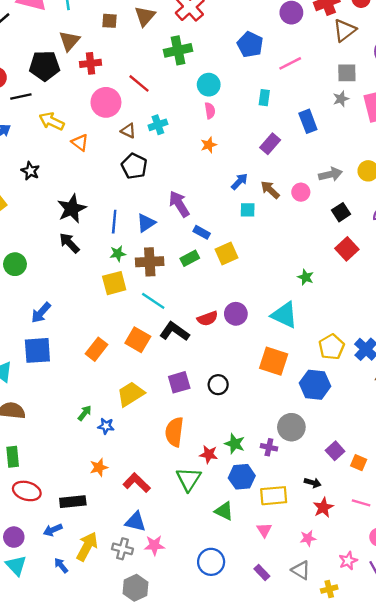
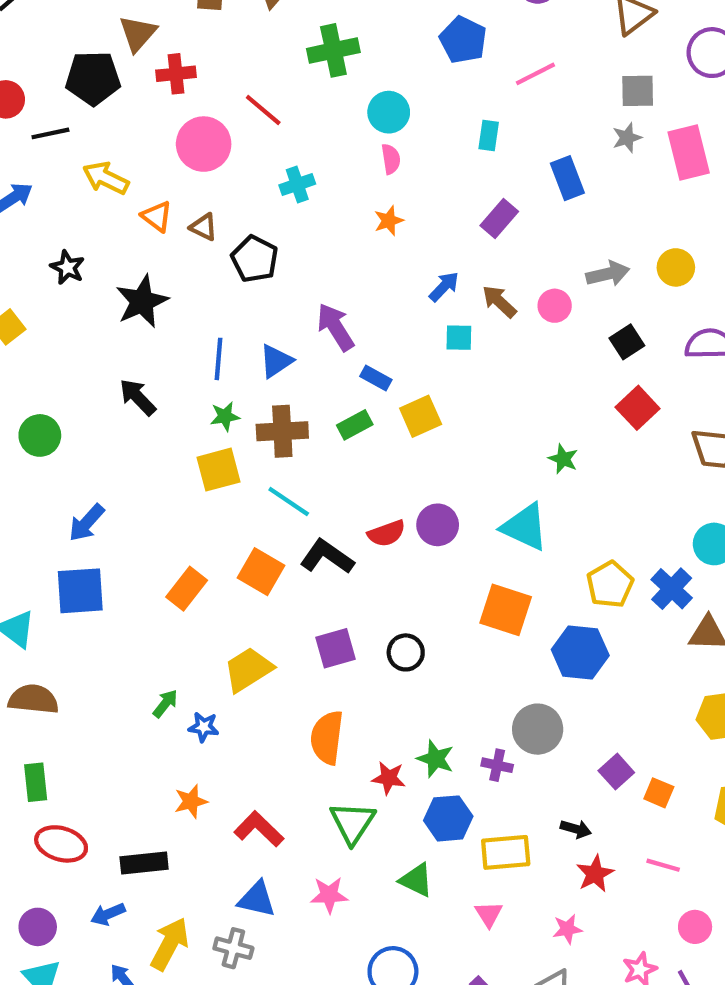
brown triangle: (128, 131) -> (204, 227), moved
black star: (72, 209) -> (142, 301), moved
pink star: (154, 545) -> (329, 895), moved

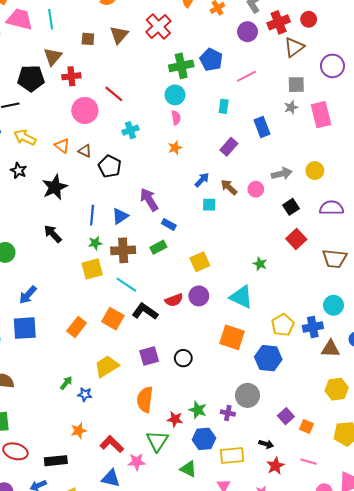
green cross: (333, 50) -> (181, 66), moved
yellow arrow: (106, 178) -> (25, 137), moved
yellow square: (421, 416) -> (200, 262), moved
blue cross: (672, 589) -> (313, 327), turned 36
pink star: (329, 895) -> (137, 462), moved

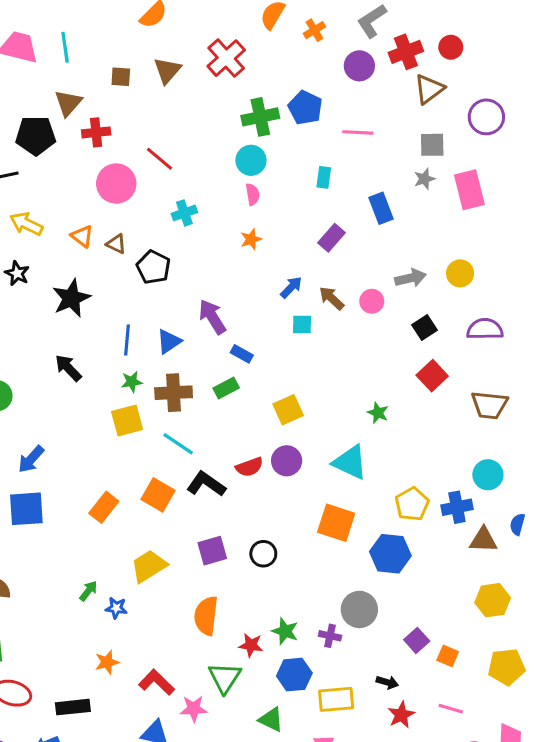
pink line: (246, 76) -> (358, 132), turned 30

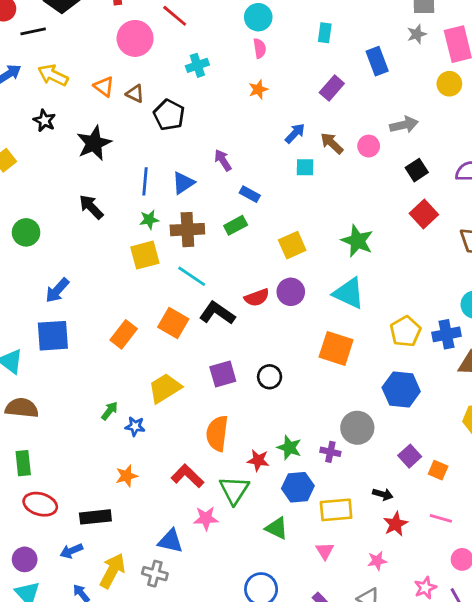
yellow circle: (460, 273) -> (449, 84), moved
purple arrow: (212, 317) -> (223, 160), size x0.7
green star: (378, 413) -> (357, 241), moved, size x1.6
blue hexagon: (390, 554) -> (401, 390), moved
red L-shape: (156, 682) -> (187, 476), moved

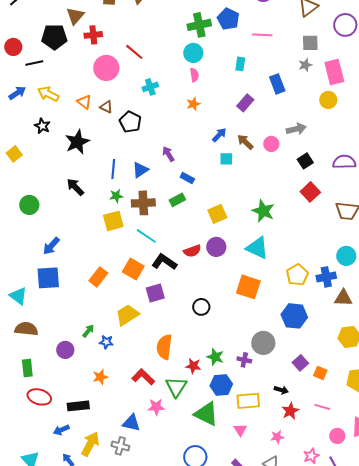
purple square: (223, 374) -> (155, 293), moved
green triangle: (277, 528) -> (206, 414), size x1.5
purple circle: (25, 559) -> (65, 350), moved

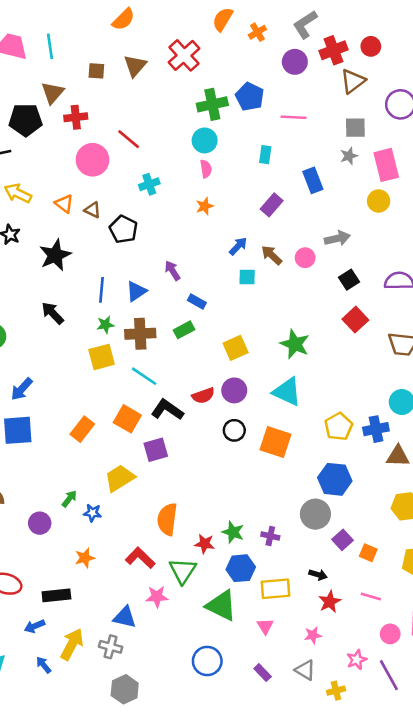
black circle: (201, 307) -> (234, 430), moved
gray circle: (263, 343) -> (315, 514), moved

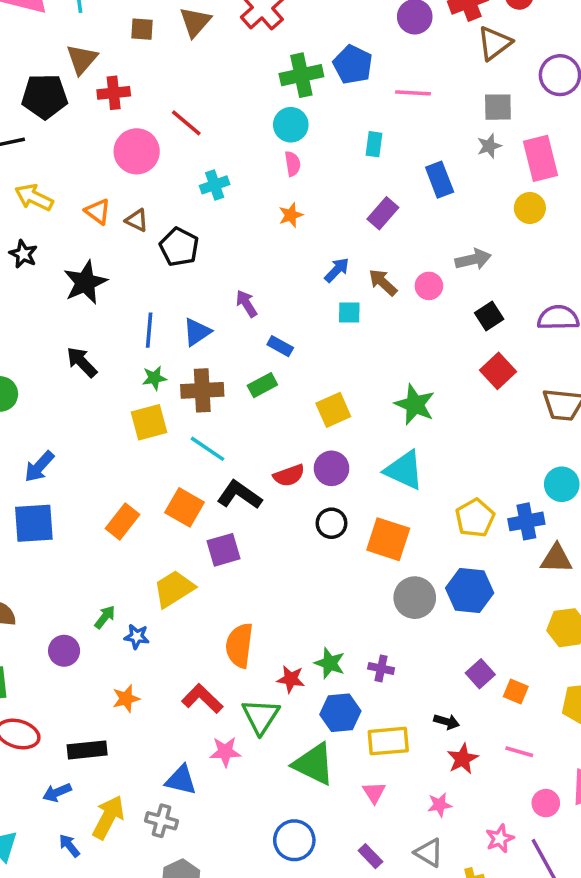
gray circle: (315, 514) -> (415, 598), moved

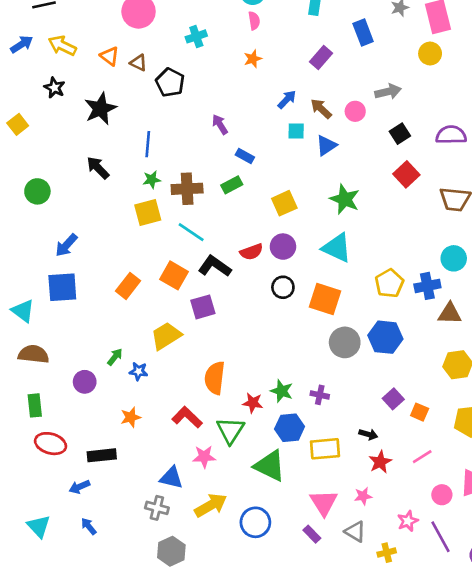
blue triangle: (197, 332) -> (326, 145), moved
pink line: (519, 752) -> (422, 457), turned -48
pink triangle: (374, 792) -> (324, 503), moved, size x1.6
yellow arrow: (108, 817) -> (211, 505), moved, turned 32

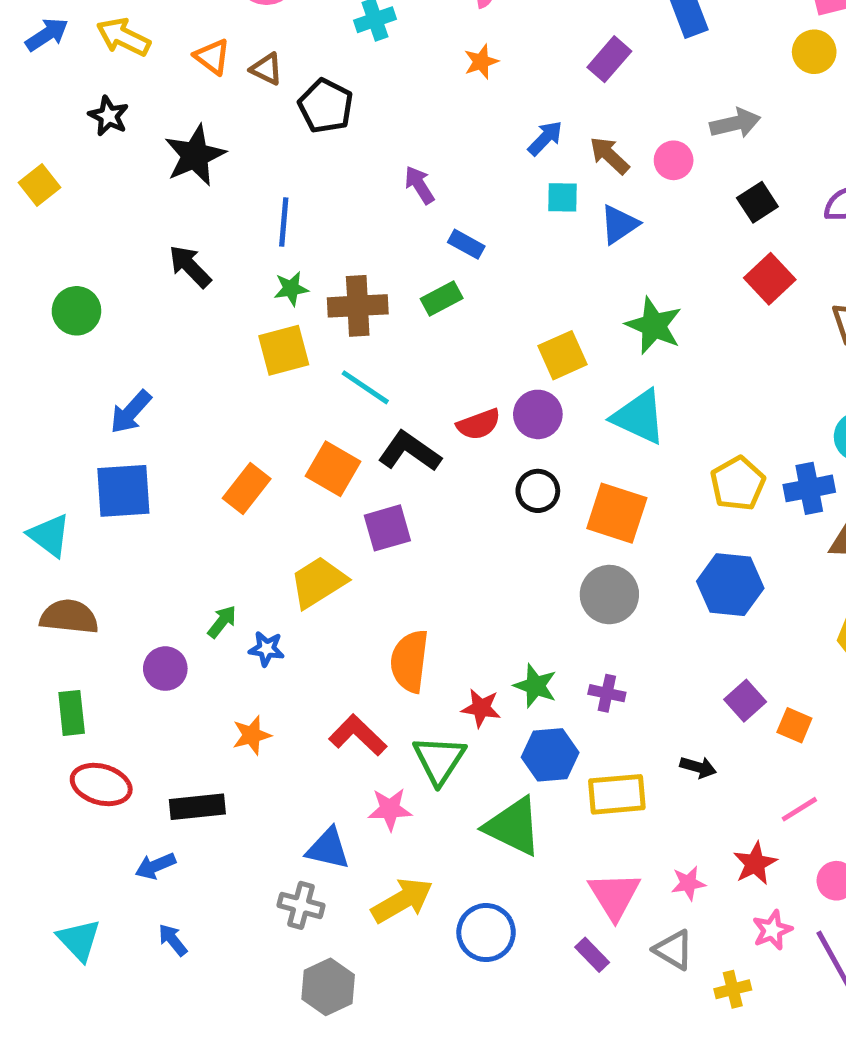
yellow square: (284, 203) -> (563, 355), moved
gray circle: (345, 342) -> (609, 595), moved
red star: (380, 462) -> (755, 863), moved

